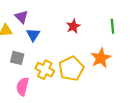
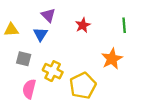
purple triangle: (21, 17) -> (48, 15), moved
yellow pentagon: (71, 69) -> (83, 86), moved

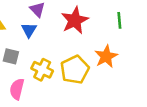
red star: (83, 25) -> (75, 20), size x1.6
yellow pentagon: (83, 86) -> (75, 70), moved

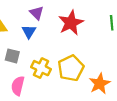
orange star: (106, 56) -> (100, 84), moved

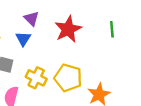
yellow pentagon: (71, 68) -> (68, 78), turned -30

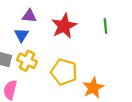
purple triangle: (31, 19) -> (29, 16), turned -40
yellow cross: (36, 78) -> (27, 61), moved

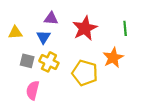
orange star: (93, 88) -> (113, 58), moved

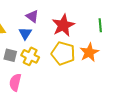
purple triangle: (51, 18) -> (32, 16), turned 32
yellow pentagon: (85, 73) -> (63, 53), moved

